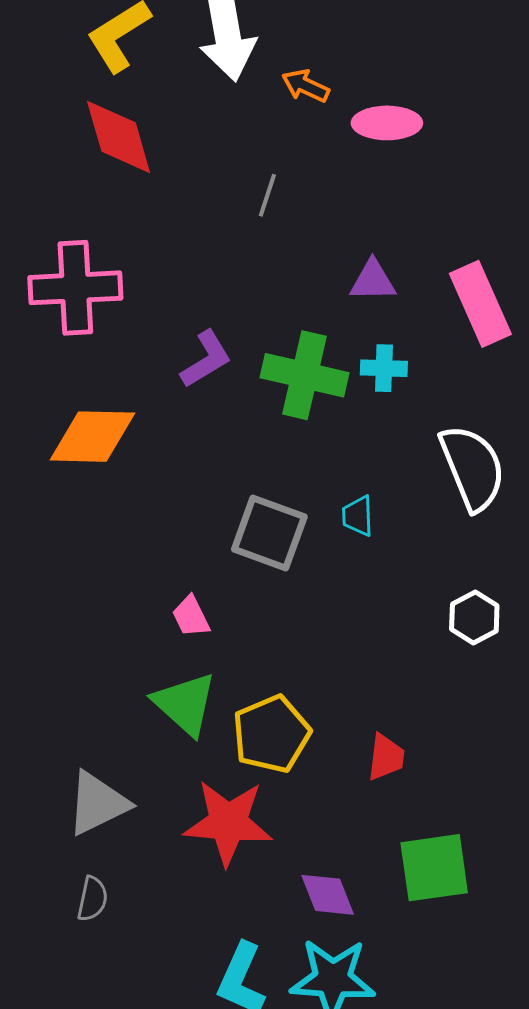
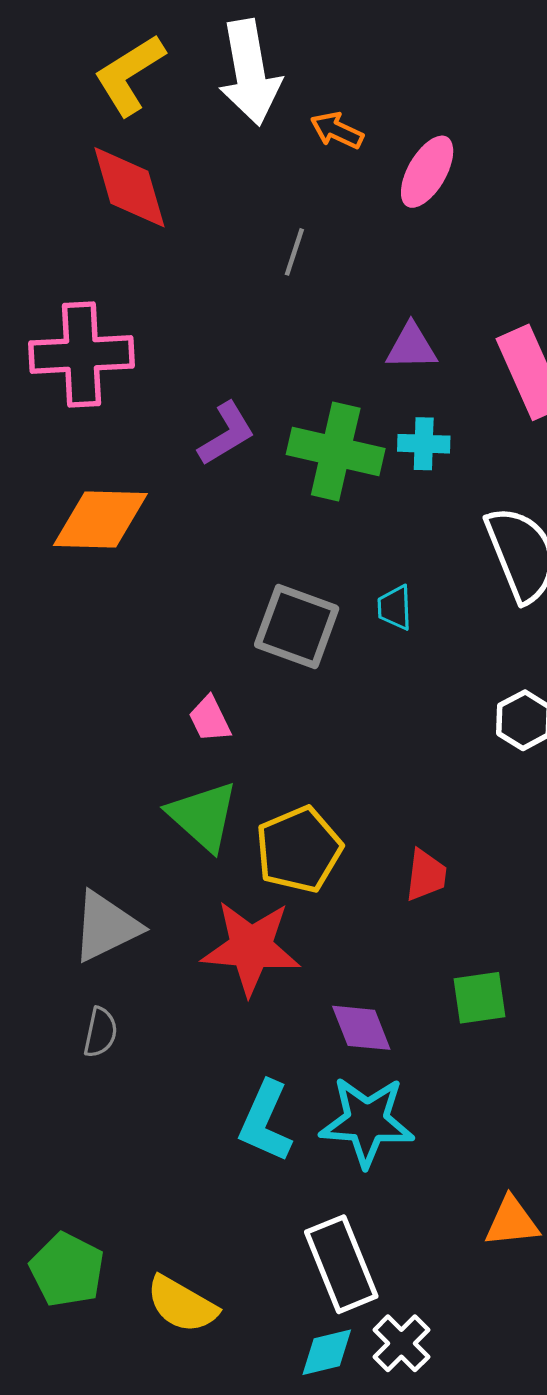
pink ellipse: (387, 123) -> (427, 172), turned -60
green square: (434, 868) -> (479, 998), size x0.7

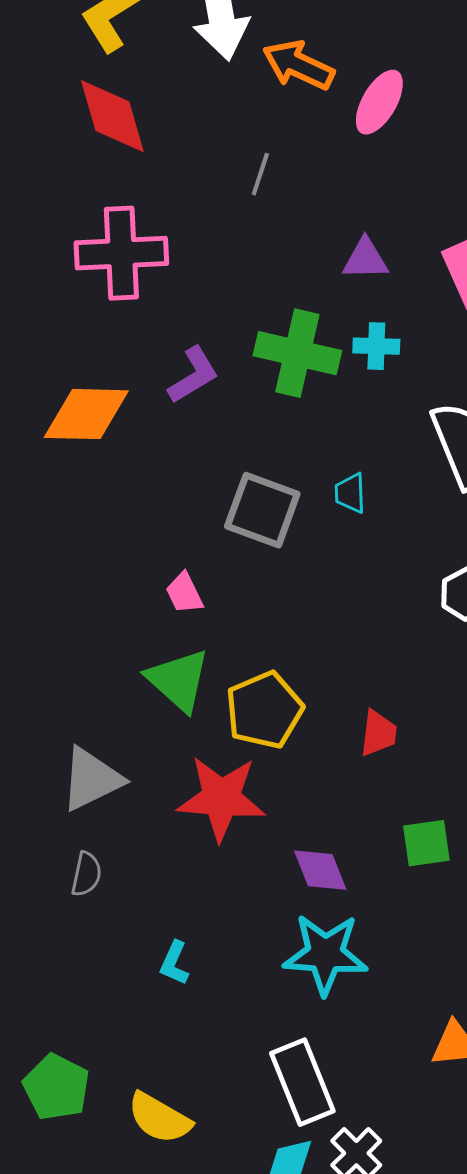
orange arrow: (337, 130) -> (298, 65), size x1.5
pink cross: (81, 355) -> (121, 253), moved
purple L-shape: (226, 434) -> (193, 375), moved
cyan L-shape: (265, 1121) -> (174, 963), moved, size x0.6

